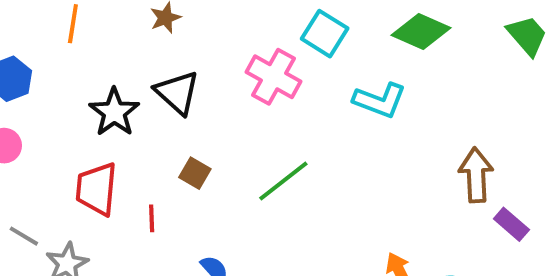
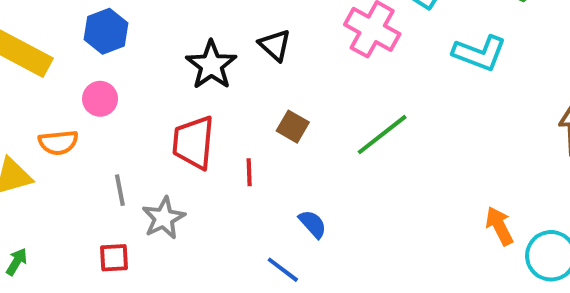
black triangle: (177, 92) -> (275, 45), size x0.7
gray line: (24, 236) -> (120, 190), turned 48

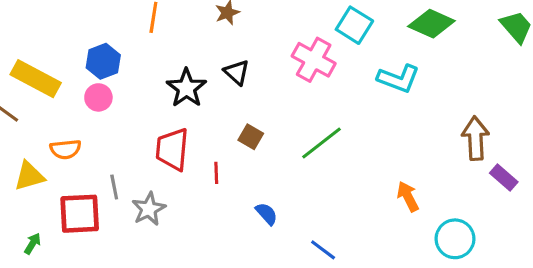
pink circle: (100, 99) -> (98, 97), moved
orange arrow: (499, 226) -> (408, 196), moved
red square: (114, 258) -> (80, 214), moved, size x1.8
blue line: (283, 270) -> (323, 250), moved

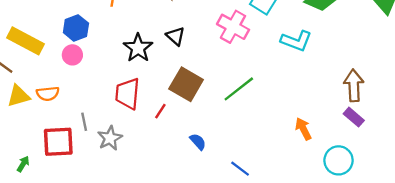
brown square: (251, 137) -> (186, 84), size x1.8
red line: (216, 173) -> (160, 111), turned 35
yellow triangle: (29, 176) -> (18, 96), moved
purple rectangle: (504, 178) -> (354, 117), moved

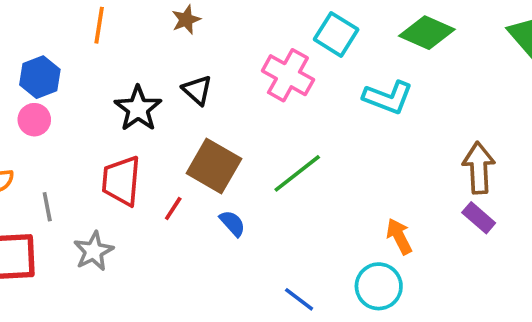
gray line: (84, 122) -> (47, 207), moved
blue semicircle: (198, 142) -> (232, 223), moved
cyan circle: (339, 160) -> (379, 286), moved

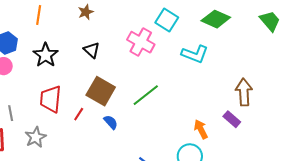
black star: (138, 109) -> (46, 55), moved
purple rectangle: (479, 218) -> (232, 119), moved

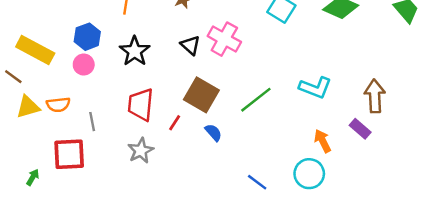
pink cross: (141, 42) -> (224, 39), moved
cyan L-shape: (195, 54) -> (315, 88), moved
gray star: (36, 137) -> (141, 151), moved

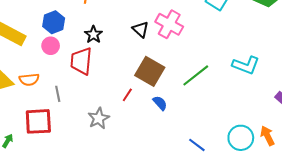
black star: (135, 51) -> (94, 35), size x0.7
red trapezoid: (141, 105) -> (81, 61), moved
orange arrow: (323, 141) -> (267, 136), moved

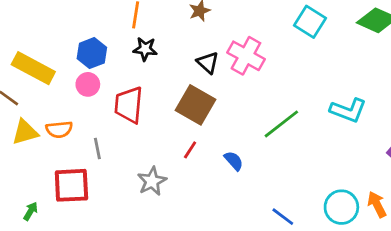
black star: (94, 35) -> (145, 49), moved, turned -30
brown square: (150, 71) -> (196, 105), moved

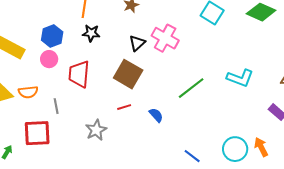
black triangle: (208, 63) -> (137, 43), turned 36
red line: (190, 150) -> (124, 107), turned 40

